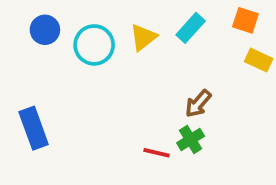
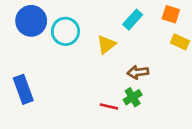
blue circle: (45, 30) -> (31, 21), size x1.5
yellow triangle: (143, 37) -> (106, 45), moved
brown arrow: (198, 104) -> (138, 72), turned 42

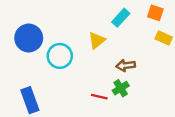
blue circle: (31, 21) -> (29, 38), moved
cyan circle: (65, 31) -> (60, 56), moved
blue rectangle: (23, 89) -> (30, 100), moved

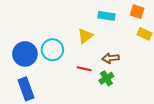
cyan rectangle: (121, 18) -> (106, 16), turned 56
blue circle: (29, 38) -> (25, 54), moved
red line: (99, 97) -> (84, 69), moved

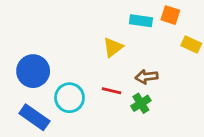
orange square: (137, 12) -> (170, 15), moved
cyan circle: (52, 50) -> (69, 98), moved
blue rectangle: (26, 89) -> (34, 117), turned -35

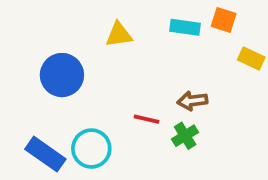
yellow triangle: (113, 47) -> (119, 35), moved, turned 30
blue circle: (33, 71) -> (62, 75), moved
cyan circle: (69, 98) -> (91, 149), moved

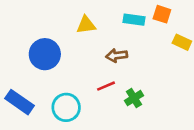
brown arrow: (192, 101) -> (117, 55), moved
red line: (146, 119) -> (106, 86), turned -36
blue rectangle: (45, 154) -> (20, 102), moved

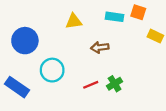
blue circle: (45, 54) -> (25, 41), moved
red line: (106, 86) -> (91, 85), moved
cyan circle: (66, 107) -> (52, 70), moved

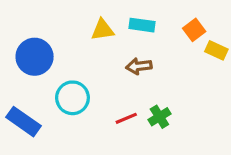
orange square: (138, 12) -> (194, 30), moved, turned 35
cyan rectangle: (115, 17) -> (142, 25), moved

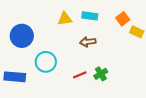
blue rectangle: (23, 122) -> (15, 77), turned -30

